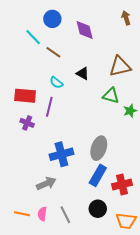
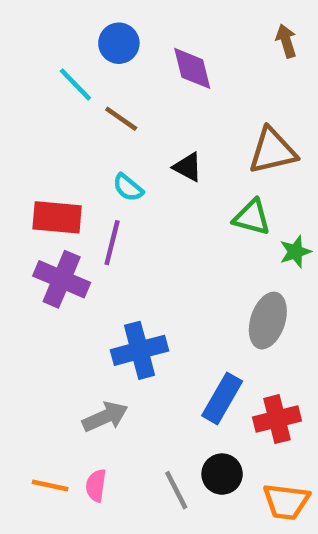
purple cross: (27, 123) -> (62, 279), size x1.6
gray ellipse: (99, 148) -> (268, 321), moved
gray line: (65, 215) -> (176, 490), moved

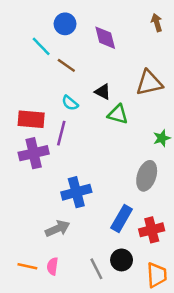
green triangle: (252, 217) -> (118, 114), moved
purple cross: (62, 279) -> (34, 153), turned -36
orange trapezoid: (286, 502) -> (157, 275), turned -100

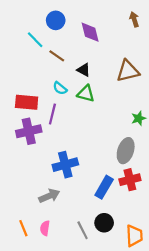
black triangle: (103, 92) -> (84, 70), moved
green triangle: (118, 114) -> (86, 94), moved
red cross: (152, 230) -> (130, 180), moved
orange line: (27, 266) -> (23, 228), turned 56

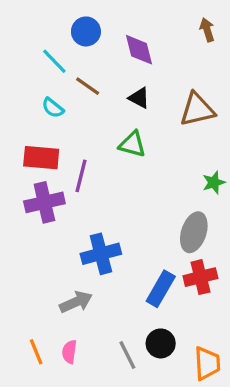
black triangle: (84, 70) -> (139, 98), moved
cyan semicircle: (60, 88) -> (53, 108), moved

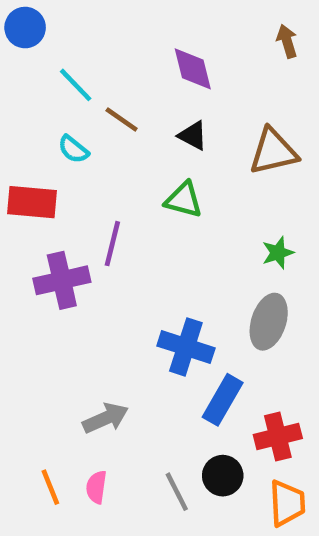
blue circle: (86, 31) -> (25, 28), moved
red rectangle: (41, 158) -> (32, 202), moved
green star: (214, 182) -> (278, 253), moved
blue cross: (101, 254) -> (186, 347), moved, turned 33
red cross: (200, 277) -> (278, 437), moved

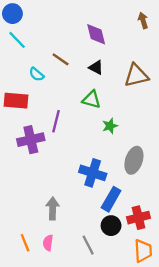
cyan line: (76, 85) -> (17, 40), moved
green star: (278, 253) -> (110, 126), moved
gray arrow: (105, 418) -> (53, 208), turned -65
black circle: (223, 476) -> (111, 226), moved

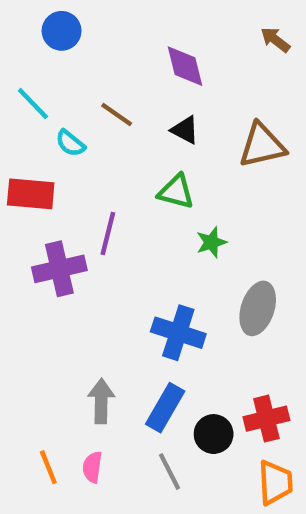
blue circle: (12, 14) -> (62, 31), moved
brown arrow: (143, 20) -> (275, 40), turned -35
cyan line: (17, 40) -> (33, 104), moved
blue rectangle: (111, 199) -> (165, 408), moved

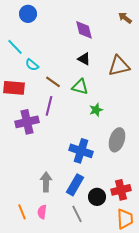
brown line: (117, 115) -> (53, 82), moved

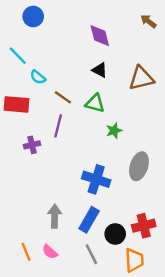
purple cross: (27, 122) -> (32, 145), size x0.6
pink semicircle: (42, 212) -> (50, 252), turned -56
orange trapezoid: (125, 219) -> (134, 260), moved

